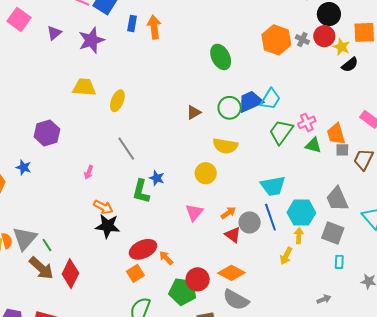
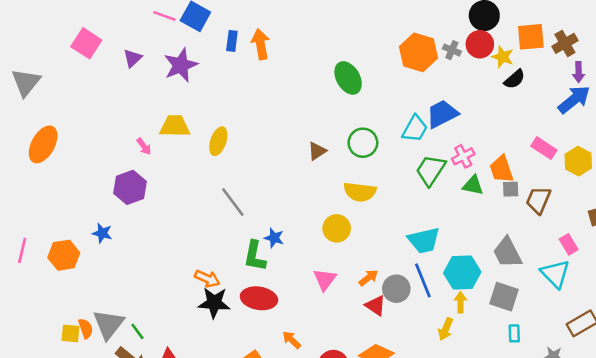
blue trapezoid: (250, 101) -> (442, 114), moved
pink arrow: (89, 172) -> (144, 146), moved, turned -56
red ellipse: (143, 249) -> (259, 298), moved, turned 36

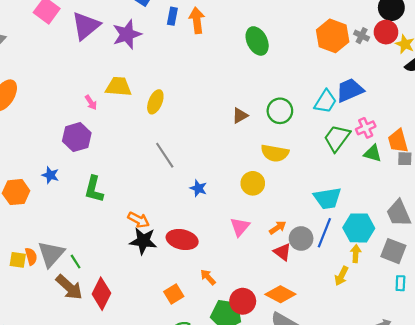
purple triangle: (133, 58) -> (86, 26), size x1.8
green ellipse: (348, 78) -> (257, 41), moved
green L-shape: (255, 256) -> (94, 189), moved
blue line: (423, 280) -> (324, 233), turned 40

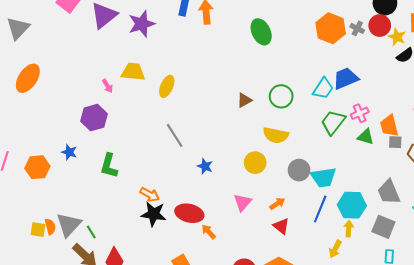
gray circle: (301, 238) -> (299, 170), moved
orange arrow: (208, 277) -> (209, 232), moved

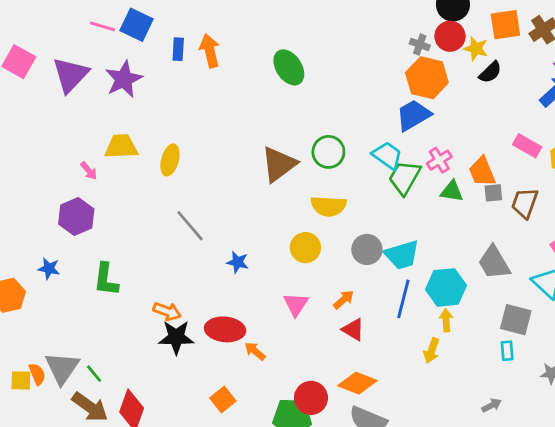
orange hexagon: (331, 28) -> (427, 78), moved
cyan trapezoid: (323, 88) -> (387, 156), moved, turned -80
brown triangle: (244, 100) -> (279, 164), size x1.8
gray square: (383, 227) -> (516, 320), moved

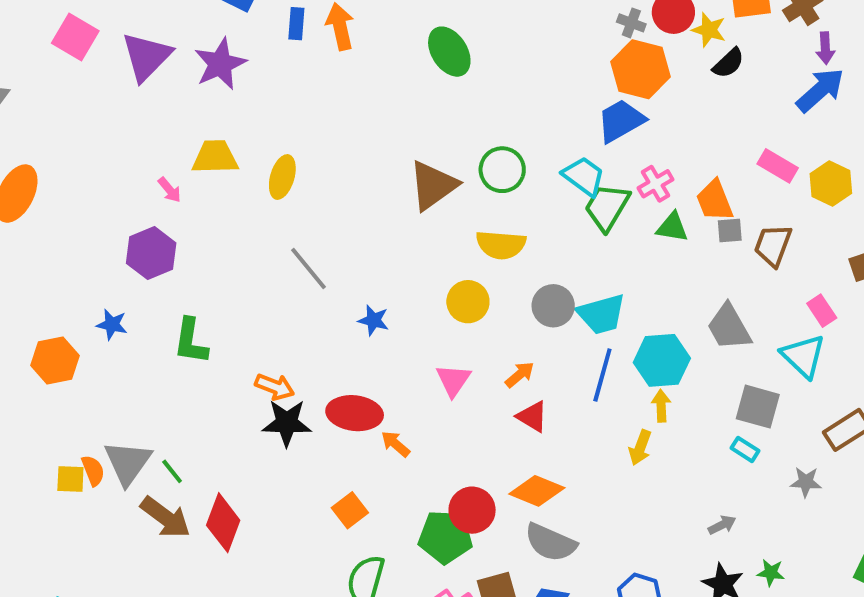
cyan rectangle: (507, 351) -> (745, 449), turned -54

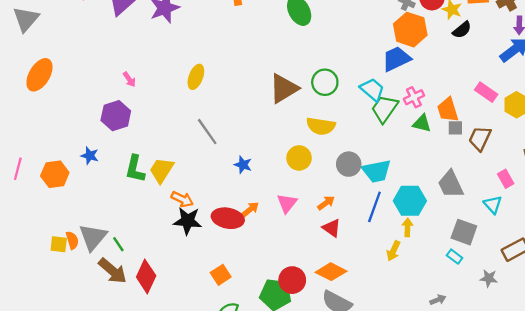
yellow trapezoid: (215, 157) -> (162, 170), moved, turned -60
cyan triangle: (803, 356) -> (493, 205), size x0.7
orange arrow: (396, 444) -> (250, 209), moved, turned 96

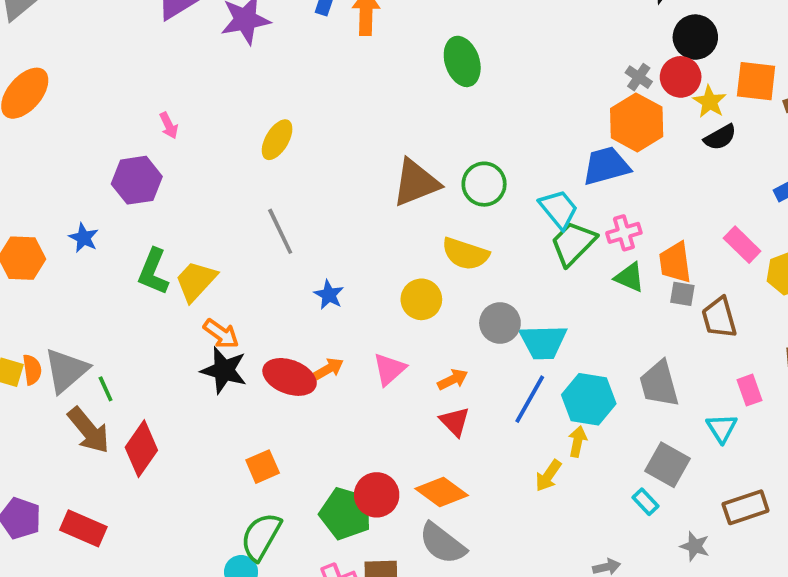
brown trapezoid: (480, 138) -> (719, 318), turned -50

